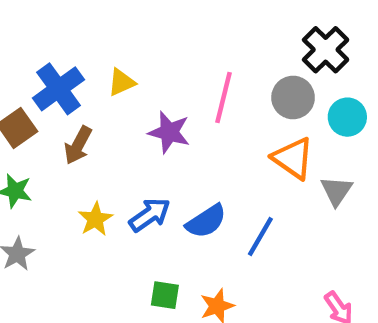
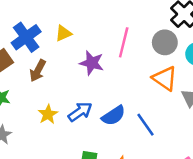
blue line: (260, 236) -> (146, 125), turned -65

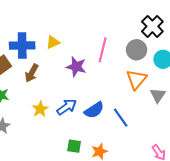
blue cross: (26, 37) -> (22, 46), turned 35
orange triangle: (165, 78) -> (137, 79), turned 35

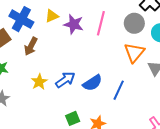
blue cross: (22, 46) -> (21, 19), turned 30
purple star: (76, 67) -> (74, 24), moved
blue line: (121, 118) -> (119, 90), turned 60
green square: (74, 146) -> (73, 118), turned -32

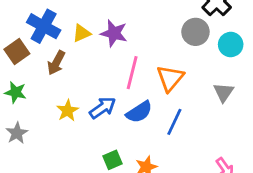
yellow triangle: (52, 16) -> (82, 33), moved
pink line: (101, 23) -> (132, 73), moved
orange triangle: (134, 53) -> (170, 78), moved

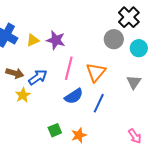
brown arrow: (56, 63) -> (15, 73), moved, turned -102
blue arrow: (103, 108) -> (38, 77), moved

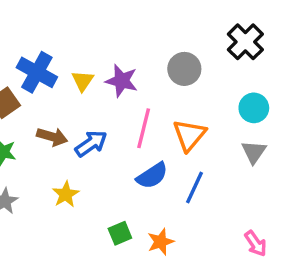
gray circle: (114, 39) -> (184, 69), moved
yellow triangle: (33, 40) -> (83, 81), turned -32
cyan circle: (139, 48) -> (254, 108), moved
yellow star: (23, 95) -> (66, 194), moved

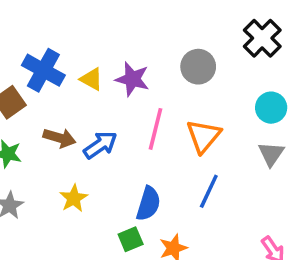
yellow triangle: (83, 81) -> (91, 79), turned -35
blue semicircle: (152, 176) -> (148, 204), moved, turned -40

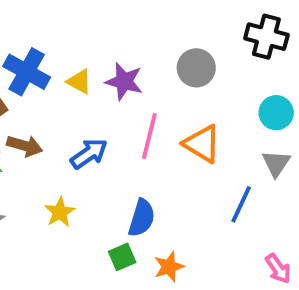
black cross: (262, 38) -> (266, 37), turned -30
orange triangle: (204, 136) -> (202, 144), turned -39
brown arrow: (59, 138) -> (25, 146), moved
blue line: (209, 191) -> (241, 204), moved

